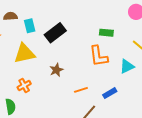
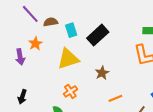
orange line: (81, 90) -> (115, 98), moved

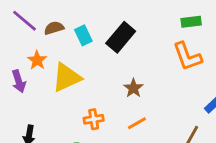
yellow triangle: (68, 59) -> (67, 77), moved
orange cross: (70, 91) -> (94, 119), turned 32
orange line: (115, 98) -> (137, 123), moved

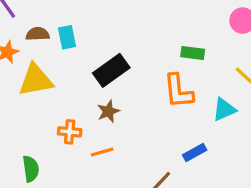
brown semicircle: (54, 28) -> (38, 34), moved
black rectangle: (121, 37) -> (111, 70), moved
orange cross: (94, 119) -> (70, 132), moved

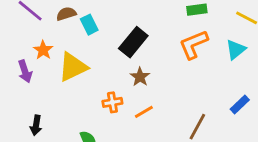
brown semicircle: (38, 34) -> (66, 14), moved
orange L-shape: (178, 91) -> (194, 44), turned 88
blue rectangle: (195, 152) -> (240, 105), moved

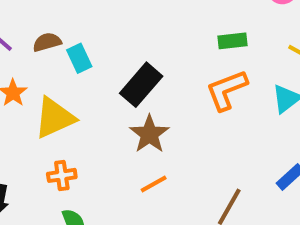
brown star: (140, 77) -> (149, 134), size x1.4
orange cross: (112, 102) -> (62, 175), moved

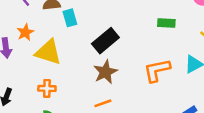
orange L-shape: (227, 90) -> (157, 70), moved
yellow triangle: (55, 118) -> (48, 52), turned 32

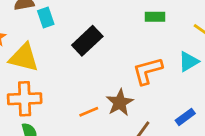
brown star: (105, 72) -> (120, 103), moved
orange cross: (47, 88) -> (25, 99), size x1.6

